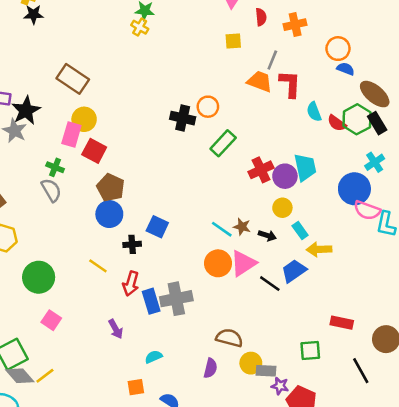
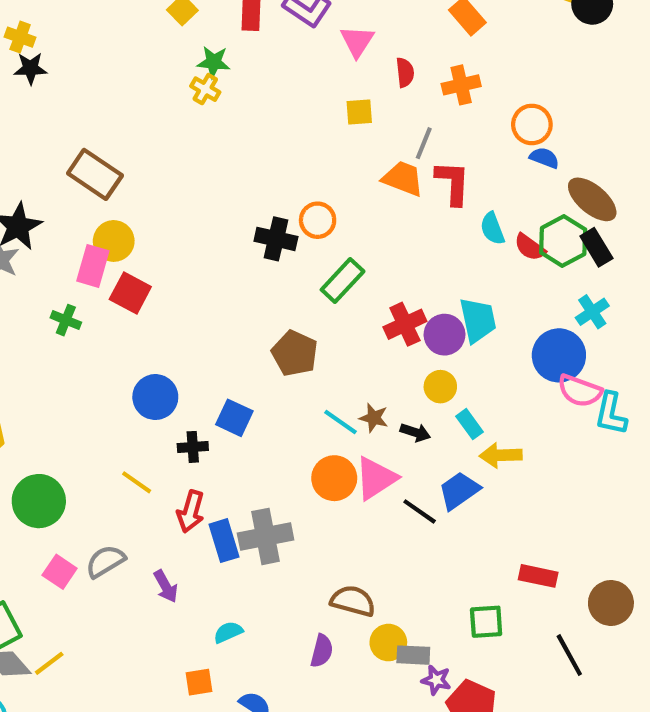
brown pentagon: (111, 188) -> (295, 353), moved
gray semicircle: (51, 190) -> (105, 561), moved, turned -90

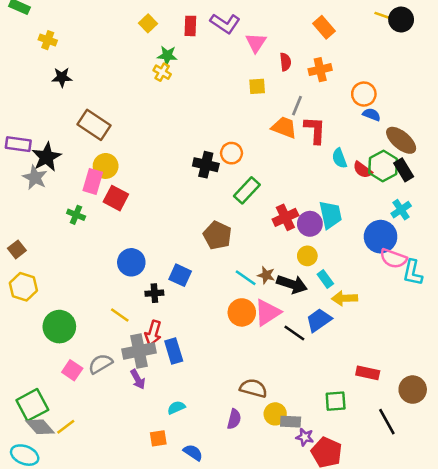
black star: (30, 68) -> (62, 77), moved
black arrow: (415, 432) -> (292, 284), size x1.6
gray cross: (266, 536) -> (139, 351), moved

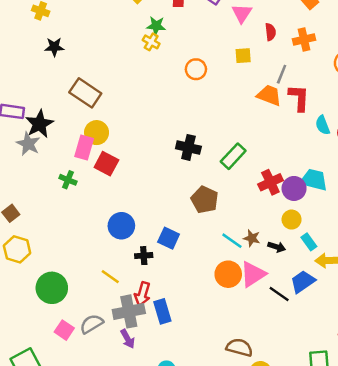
orange circle: (232, 153) -> (196, 69), moved
black cross: (206, 165) -> (188, 147), moved
cyan trapezoid: (330, 215) -> (314, 180), turned -64
black arrow: (292, 284) -> (277, 247), size x0.6

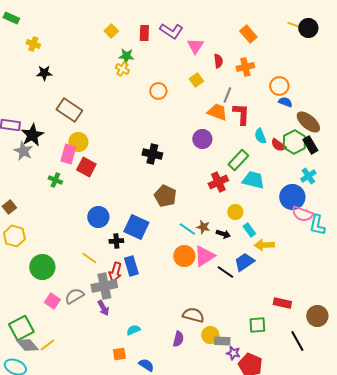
yellow square: (243, 56) -> (196, 80), turned -32
green rectangle: (233, 156) -> (238, 160), moved
purple circle: (294, 188) -> (202, 139), moved
blue square: (169, 238) -> (136, 227), size x1.4
blue rectangle: (162, 311) -> (131, 266), moved

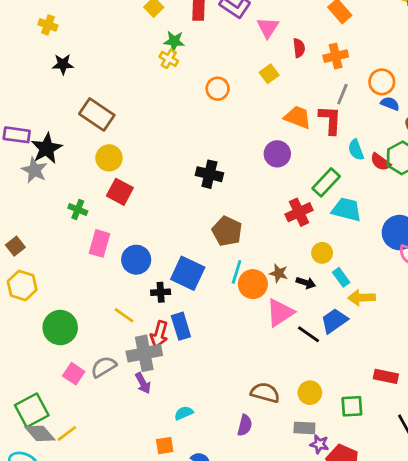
gray line: (227, 95) -> (342, 94), moved
pink rectangle: (68, 154) -> (100, 243), moved
cyan line: (187, 229) -> (237, 272), moved, turned 72
orange circle: (184, 256) -> (253, 284), moved
yellow circle: (210, 335) -> (310, 393), moved

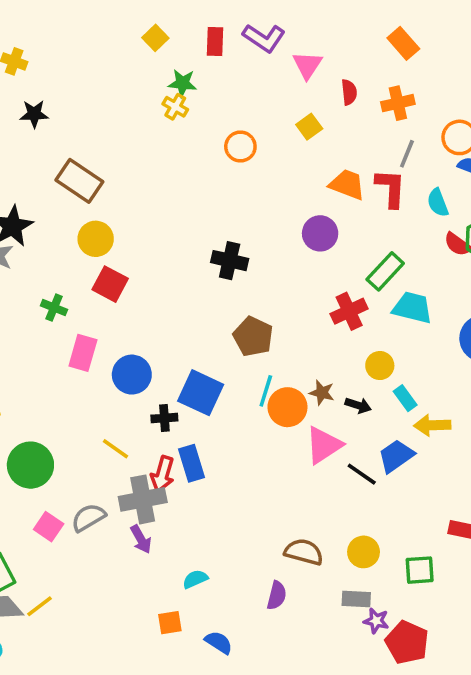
cyan semicircle: (356, 150) -> (438, 203), moved

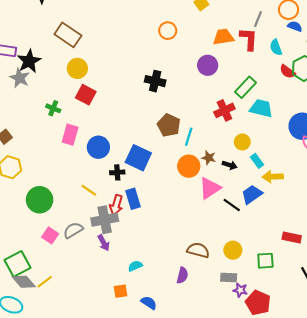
orange circle: (240, 147) -> (168, 31), moved
orange trapezoid: (347, 185) -> (223, 37), turned -30
cyan line: (266, 391) -> (189, 137), moved

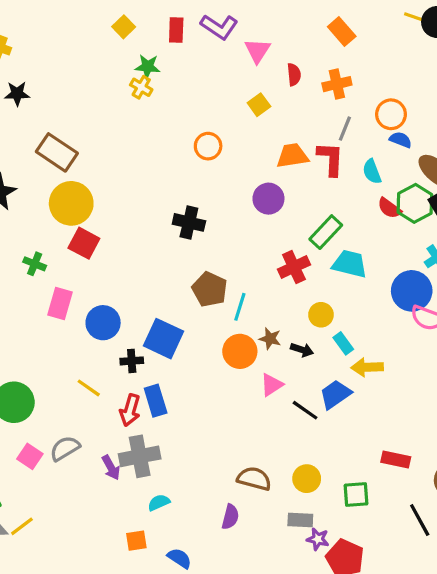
yellow circle: (77, 68) -> (71, 203), size x1.4
pink triangle: (210, 188) -> (272, 385), size x0.7
gray cross: (105, 220) -> (140, 456), moved

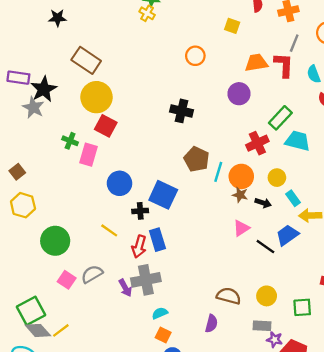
yellow square: (259, 105) -> (232, 26), turned -35
pink rectangle: (60, 304) -> (88, 155), moved
orange circle: (240, 351) -> (241, 176), moved
orange square: (136, 541) -> (163, 335), moved, turned 35

